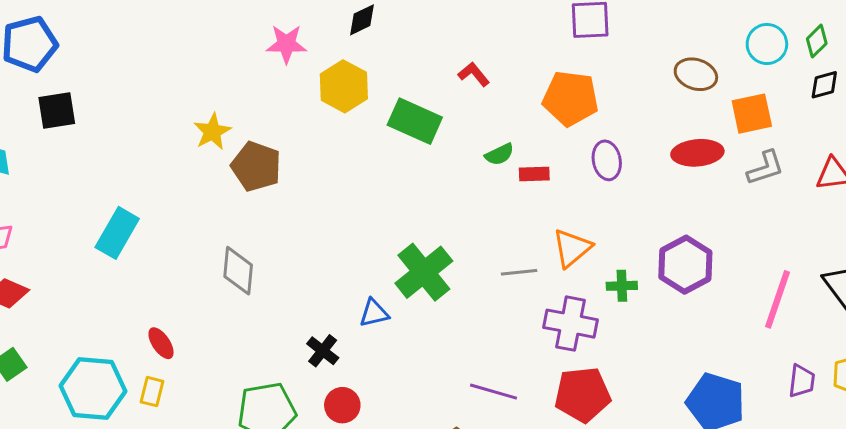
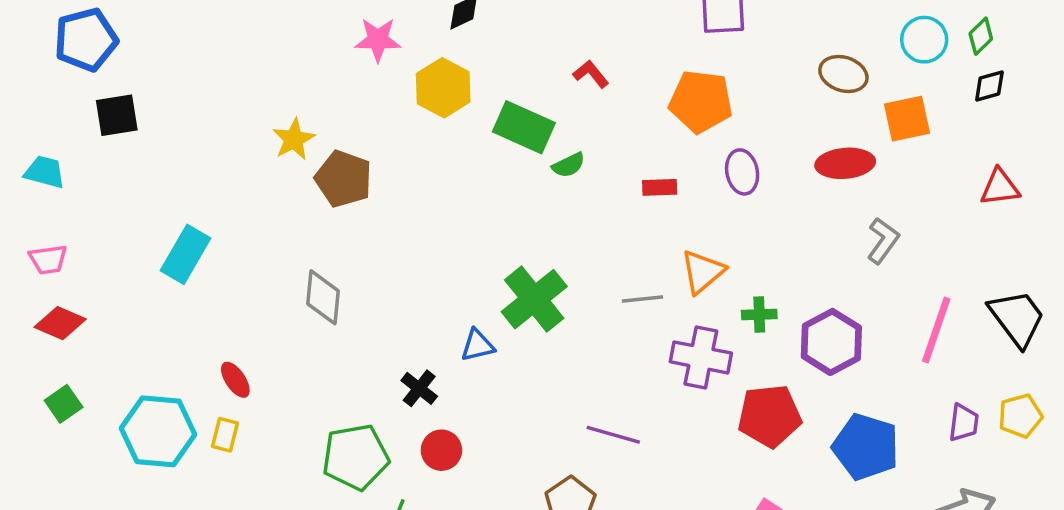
green semicircle: (499, 154) -> (569, 165), moved
gray L-shape: (765, 168) -> (883, 241), moved, turned -36
purple hexagon: (685, 265) -> (831, 342), moved
red pentagon: (583, 395) -> (770, 416), moved

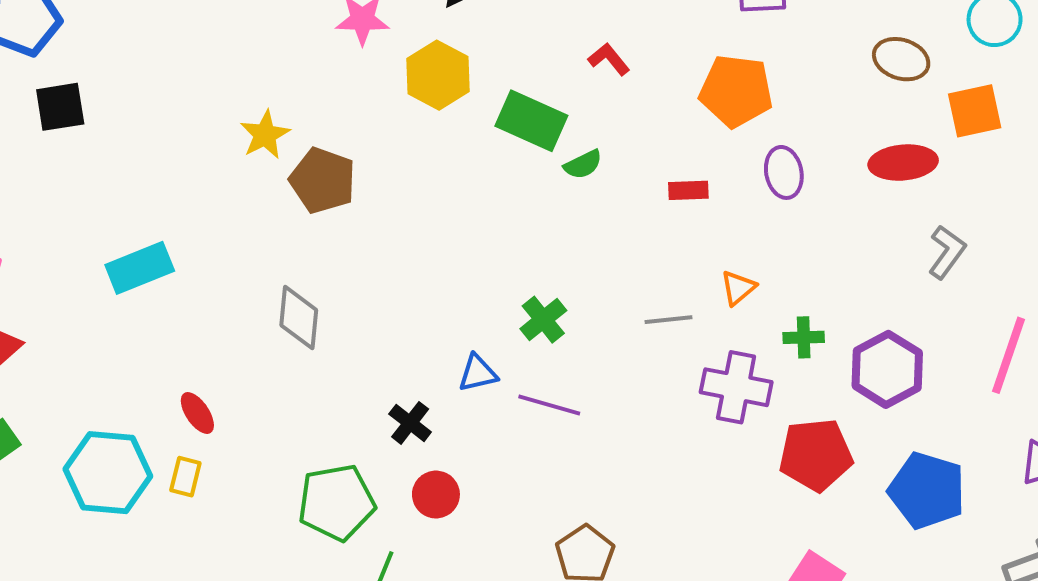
cyan rectangle: (186, 254) -> (140, 268), turned 38
orange triangle: (703, 272) -> (738, 288), size x0.7
green cross: (534, 299) -> (543, 320), size x0.6
purple line: (613, 435) -> (549, 405), moved

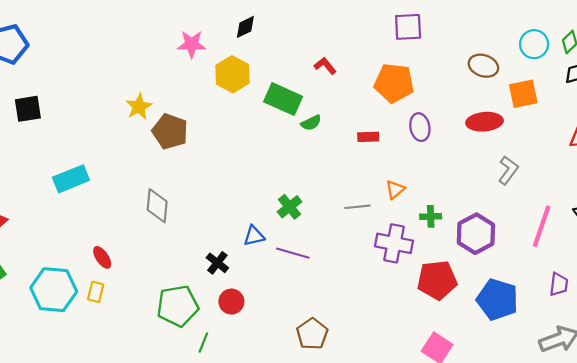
black square: (60, 107) -> (28, 109), moved

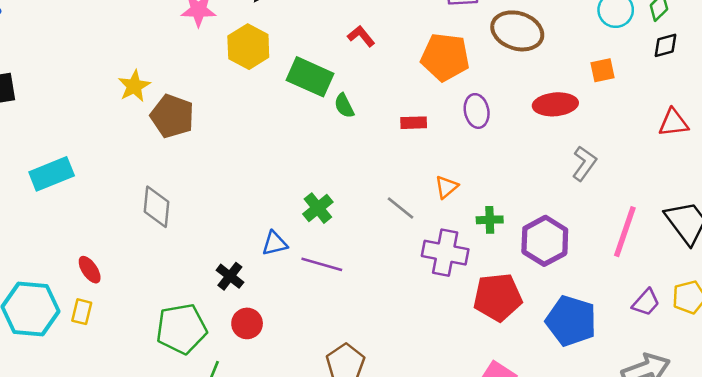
brown ellipse: (483, 66) -> (517, 31), moved, size x1.4
orange square: (523, 94) -> (603, 70), size x0.7
green semicircle: (311, 123) -> (344, 106), turned 90
gray line: (357, 207) -> (401, 208), turned 45
purple trapezoid: (559, 284) -> (646, 302), turned 35

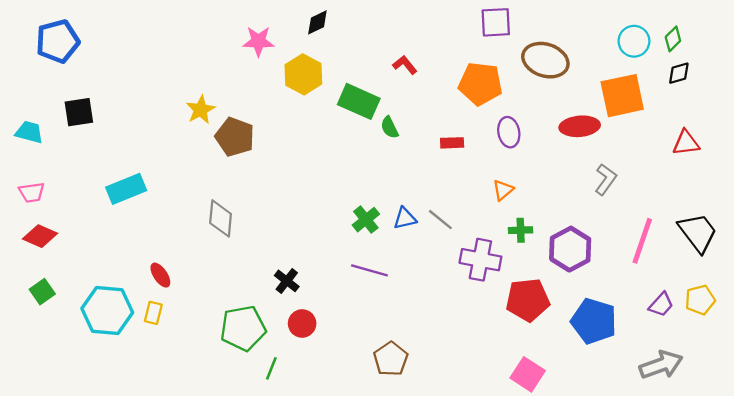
orange square: (603, 70) -> (622, 96), size x2.0
orange triangle: (446, 187) -> (503, 190), moved
blue triangle: (275, 243) -> (405, 218), moved

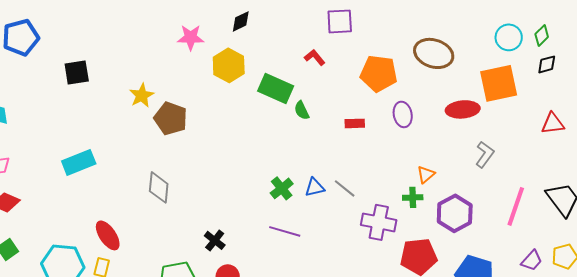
purple square: (496, 22) -> (340, 21), moved
black square: (79, 112) -> (77, 72), moved
orange triangle: (503, 190) -> (426, 174), moved
red ellipse: (160, 275) -> (108, 235), size x1.4

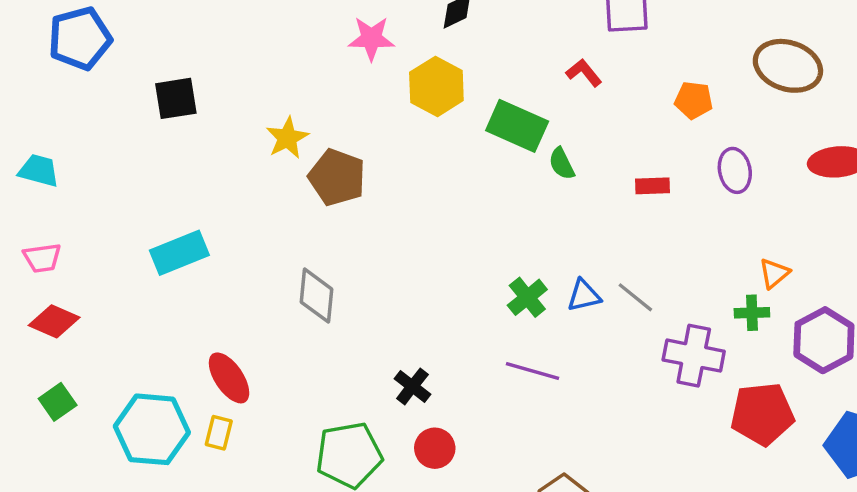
orange pentagon: (379, 73) -> (694, 100), size x0.6

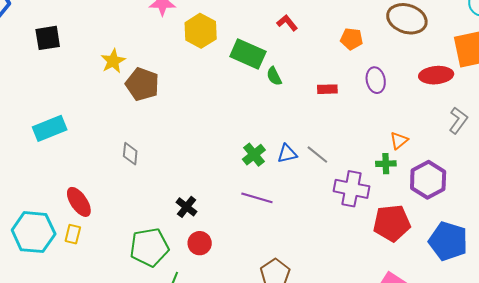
gray diamond: (316, 296) -> (130, 154), size x0.7

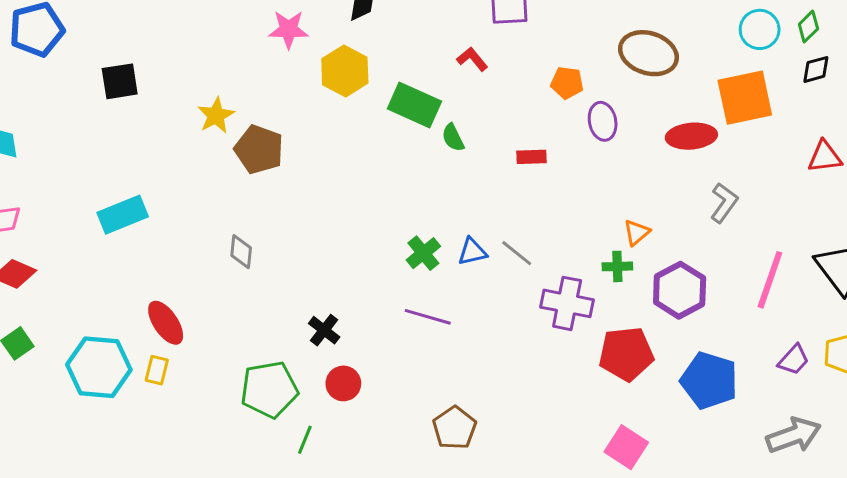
purple ellipse: (376, 80) -> (603, 121), moved

